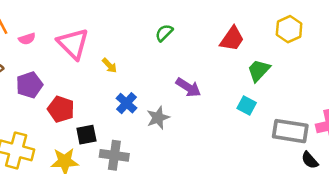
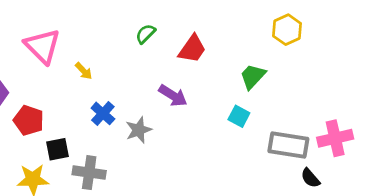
red trapezoid: (232, 39) -> (192, 49), moved

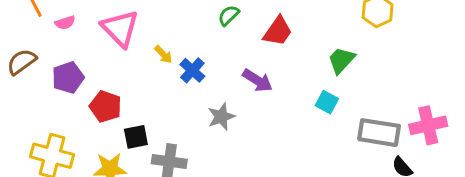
blue cross: (103, 113) -> (192, 70), moved

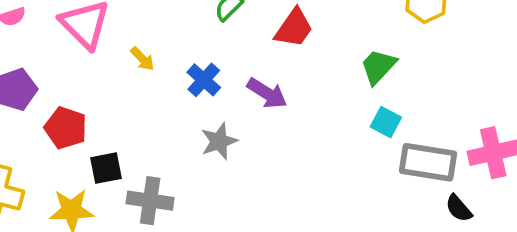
blue cross: (192, 70) -> (204, 80), moved
cyan square: (327, 102) -> (386, 122), moved

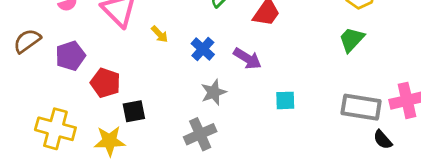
green trapezoid: (378, 66) -> (352, 40), moved
cyan square: (386, 122) -> (285, 100), moved, turned -30
gray cross: (150, 201) -> (200, 134), moved, turned -32

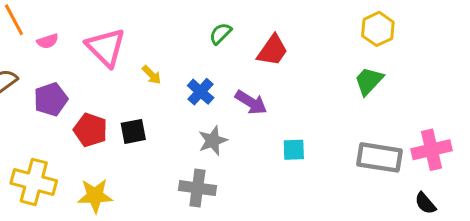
black square: (134, 111) -> (133, 131), moved
gray cross: (200, 134) -> (197, 188), turned 32
black semicircle: (383, 140) -> (425, 203), moved

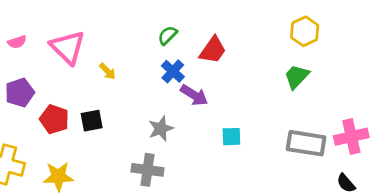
blue cross: (201, 92) -> (173, 71), moved

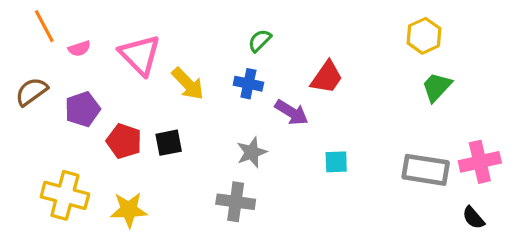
red trapezoid: (213, 50) -> (327, 77), moved
yellow arrow: (108, 71) -> (188, 84), size x1.6
blue cross: (173, 71) -> (248, 84), moved, turned -30
green trapezoid: (297, 77) -> (437, 87), moved

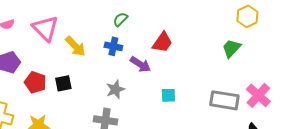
yellow hexagon: (424, 36) -> (247, 16), moved
pink cross: (480, 162) -> (258, 95), turned -35

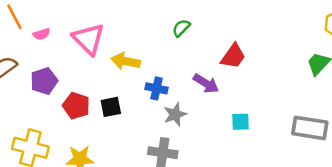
yellow arrow: (75, 46) -> (126, 61), turned 145
blue cross: (113, 46) -> (157, 88), moved

